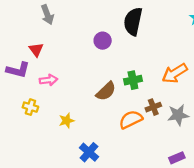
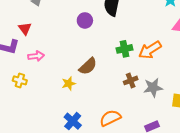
green cross: (133, 80) -> (125, 49), moved
orange semicircle: (131, 119) -> (110, 118), moved
yellow star: (66, 121) -> (69, 83), moved

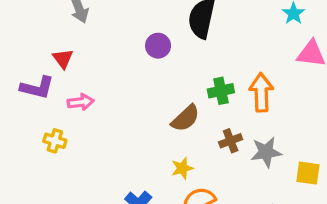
orange arrow: (150, 50) -> (261, 92), turned 120
brown semicircle: (88, 66) -> (185, 118), moved
yellow star: (69, 83) -> (182, 168), moved

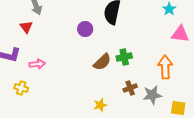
red triangle: (63, 59) -> (26, 27), moved
orange arrow: (261, 92) -> (165, 67), moved
brown semicircle: (185, 118) -> (102, 62), moved

